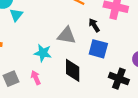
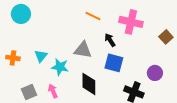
cyan triangle: (16, 15) -> (41, 56), moved

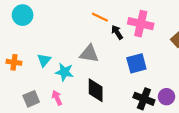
black arrow: (110, 40) -> (117, 32), moved
blue square: (114, 63) -> (136, 63), moved, turned -30
purple circle: (155, 73) -> (166, 97), moved

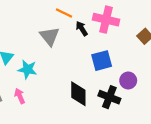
gray triangle: (89, 54) -> (50, 36), moved, turned 42
black diamond: (96, 90) -> (78, 94), moved
purple circle: (166, 97) -> (128, 81), moved

